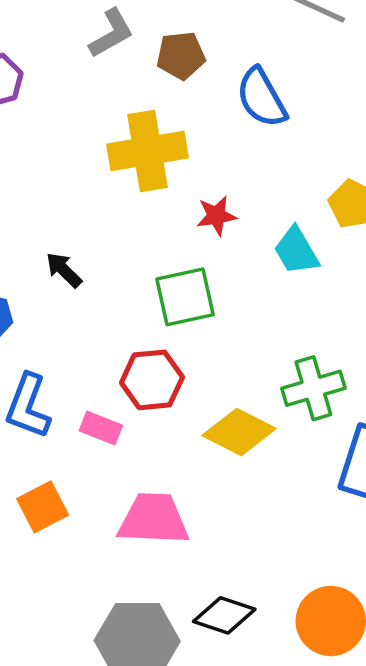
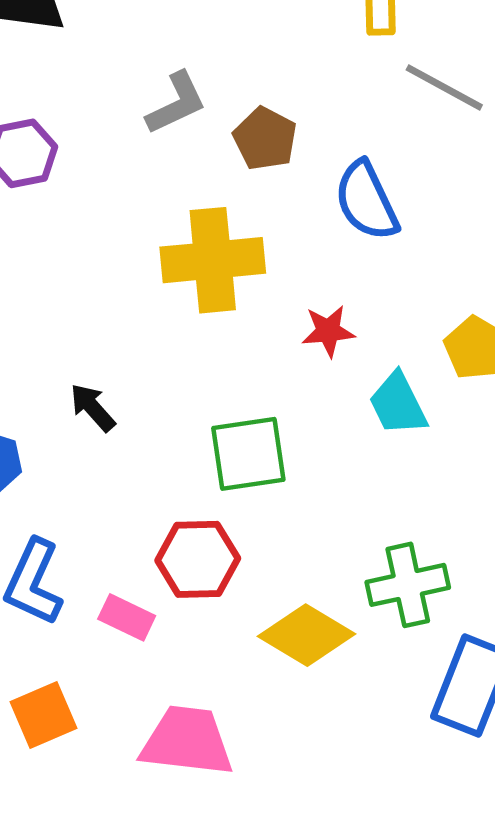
brown pentagon: (181, 56) -> (265, 139), turned 30
red star: (216, 216) -> (328, 331), moved

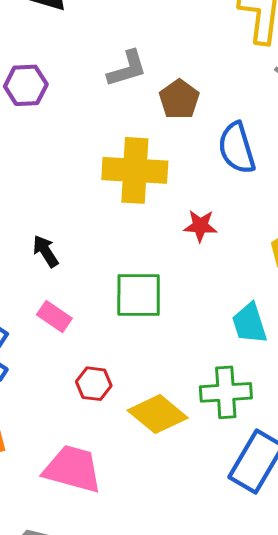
cyan trapezoid: (398, 404) -> (249, 323), moved
red hexagon: (198, 559) -> (94, 384), moved, size x0.7
pink rectangle: (127, 617) -> (54, 316), moved

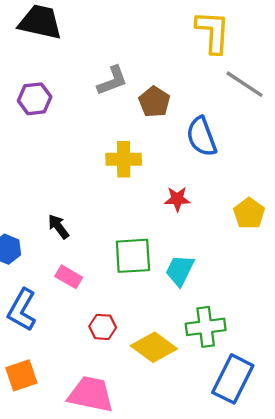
yellow cross: (135, 170) -> (124, 159), size x0.7
cyan trapezoid: (249, 323) -> (180, 270), moved, turned 48

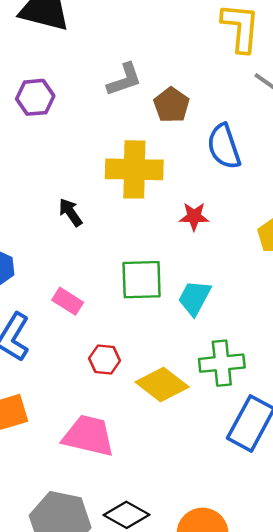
yellow cross: (124, 159) -> (134, 169), size x1.4
black arrow: (58, 227) -> (70, 212), moved

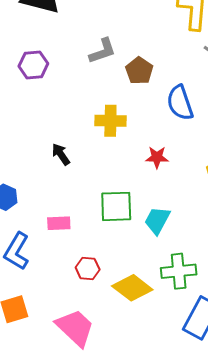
yellow cross: (134, 169) -> (110, 121), size x0.7
pink rectangle: (68, 301) -> (59, 223), turned -35
pink trapezoid: (88, 436) -> (75, 328), turned 30

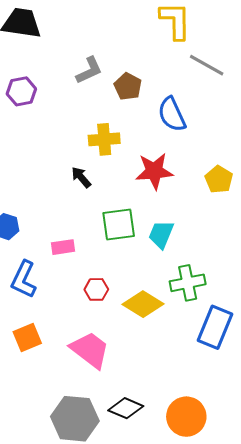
black arrow: (61, 154) -> (81, 177), moved
red star: (157, 157) -> (154, 171), size x1.6

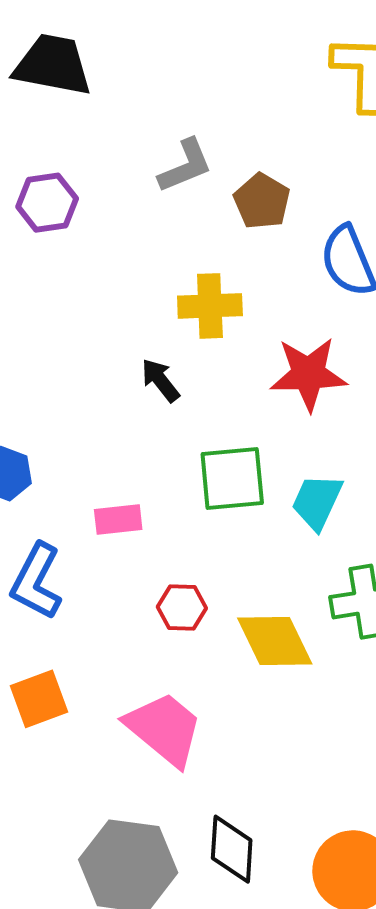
yellow diamond: (143, 304) -> (275, 641), turned 30
black diamond: (126, 408) -> (232, 849), turned 68

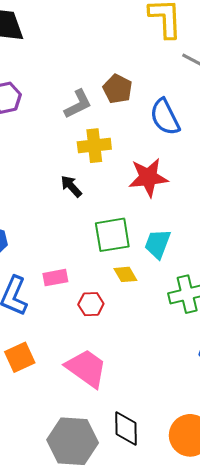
gray L-shape: (185, 166) -> (78, 104), moved
pink rectangle: (118, 520) -> (55, 278), moved
yellow diamond: (275, 641) -> (125, 274), moved, size x0.6

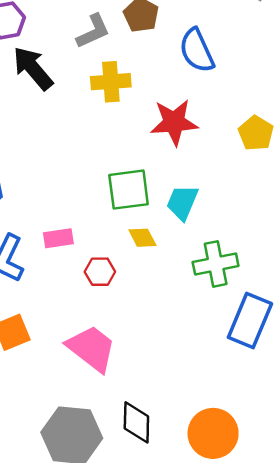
black arrow: (71, 186) -> (33, 68), moved, size x1.6

